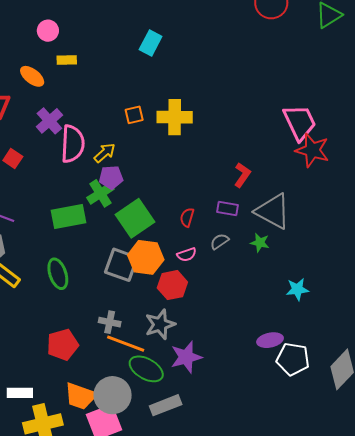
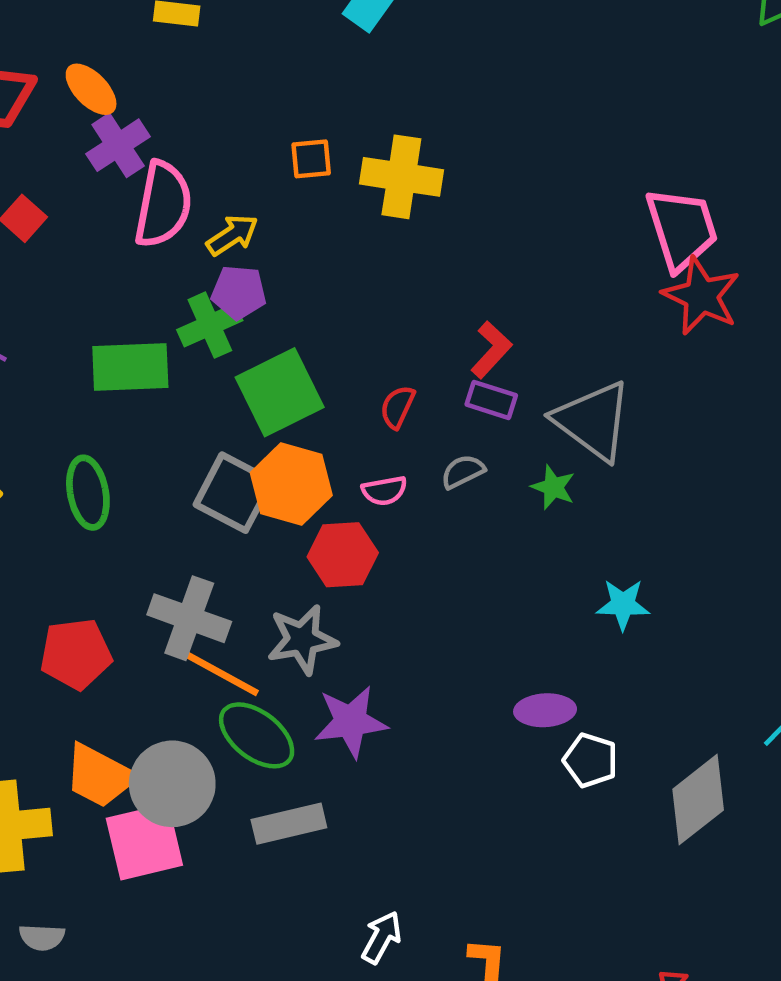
orange ellipse: (32, 76) -> (91, 89), moved
red L-shape: (242, 175) -> (491, 350), moved
gray cross: (110, 322) -> (189, 618), size x1.6
white pentagon: (293, 359) -> (591, 760), size x0.7

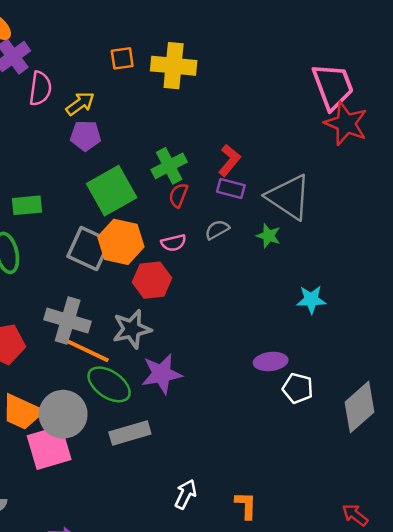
pink semicircle: (163, 204) -> (40, 88), size x0.7
green cross: (210, 325) -> (169, 166), moved
green rectangle: (130, 367) -> (27, 205), moved, size x0.7

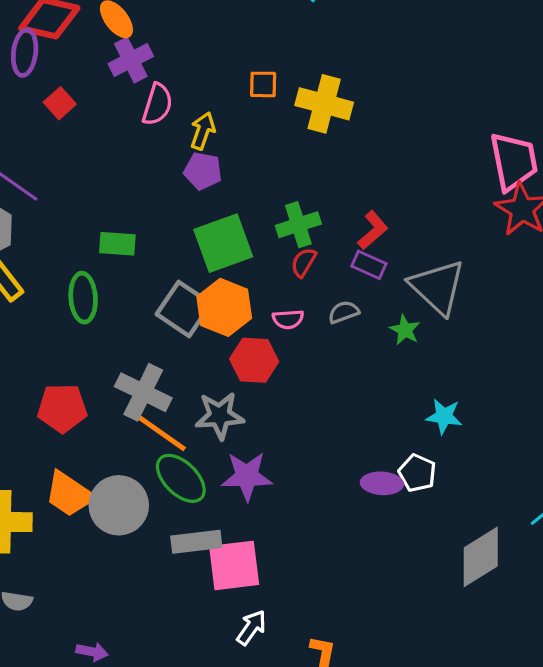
yellow arrow: (80, 104) -> (203, 131), turned -44
white pentagon: (298, 388) -> (417, 473), moved
pink square: (49, 448) -> (234, 565), moved

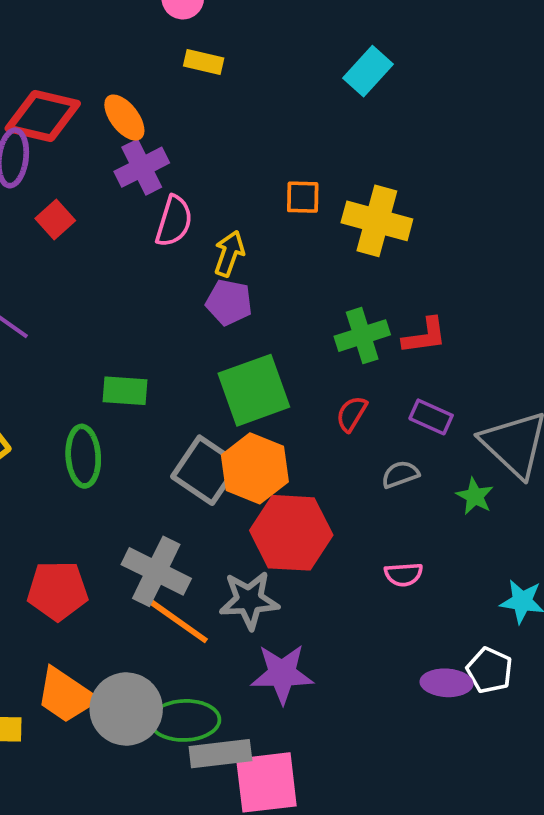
green cross: (298, 225) -> (362, 336), moved
red L-shape: (373, 230) -> (425, 336), moved, turned 33
pink semicircle: (288, 319) -> (404, 574), moved
red hexagon: (254, 360) -> (291, 533), size x1.4
green ellipse: (181, 478) -> (185, 720), moved, turned -46

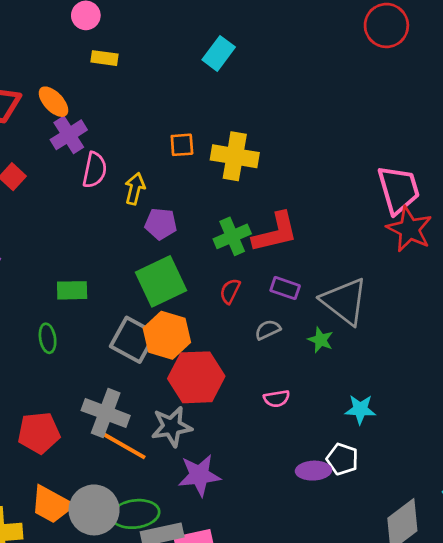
purple pentagon: (229, 302) -> (161, 224), moved
red L-shape: (425, 336) -> (275, 232), size x1.5
green ellipse: (83, 456) -> (48, 338), size x0.7

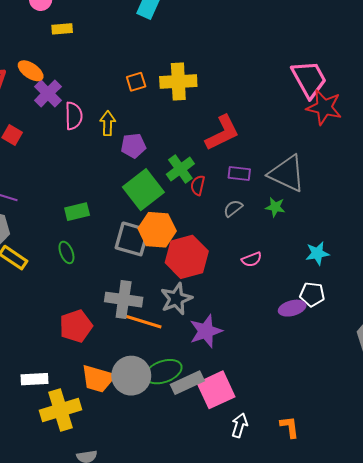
green cross: (232, 236) -> (180, 169), moved

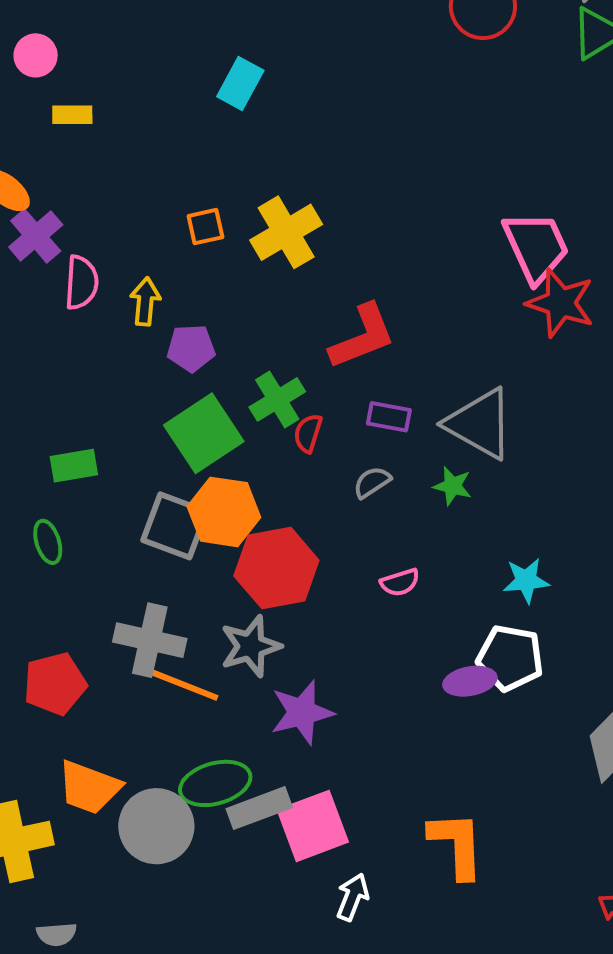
yellow cross: (178, 82) -> (286, 232), turned -32
white pentagon: (312, 294) -> (510, 658), size x1.4
gray circle: (131, 376) -> (156, 826), moved
orange L-shape: (290, 427) -> (457, 845), moved, size x1.6

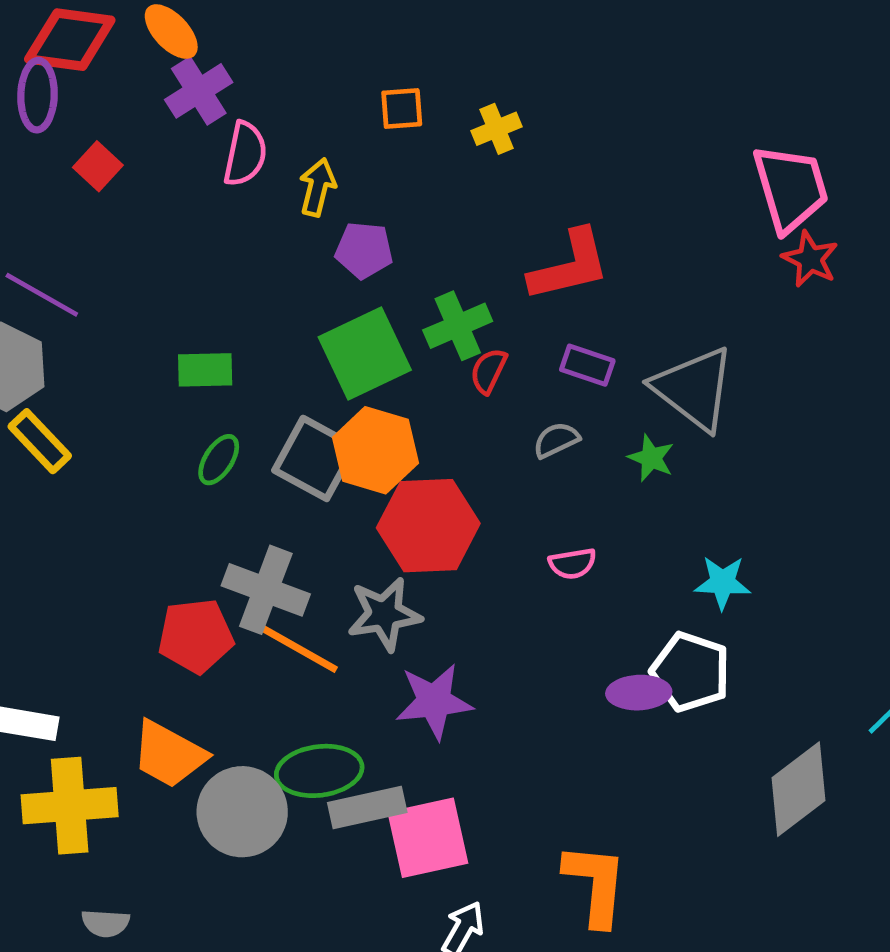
yellow cross: (286, 232) -> (497, 129), size x0.6
red star: (560, 303) -> (810, 259), size x0.7
green ellipse: (48, 542) -> (219, 460), moved, turned 42
red pentagon: (55, 684) -> (196, 636), moved

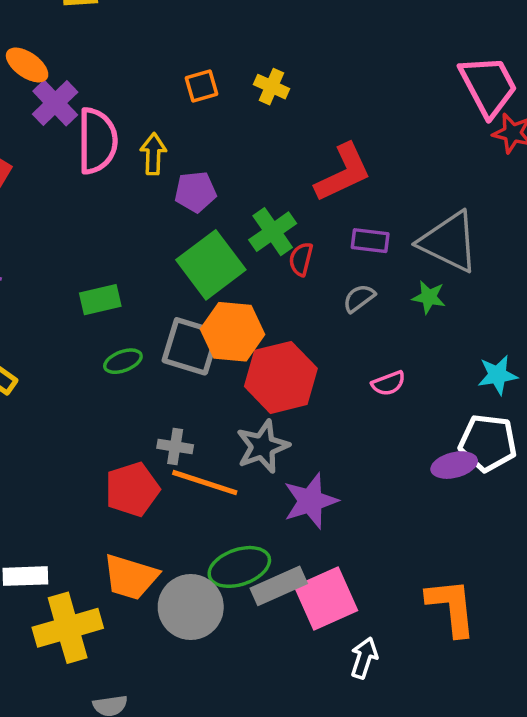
yellow cross: (497, 129) -> (272, 87), turned -32
pink semicircle: (245, 154) -> (97, 141), size x1.4
green ellipse: (219, 460) -> (123, 361), turned 48
gray cross: (266, 590) -> (175, 447), size x0.6

